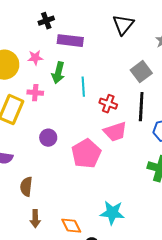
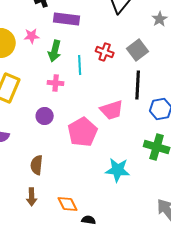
pink cross: (35, 93) -> (56, 83), moved
red cross: (108, 104) -> (105, 52), moved
brown semicircle: (26, 187) -> (37, 165), moved
cyan star: (112, 213) -> (118, 170), moved

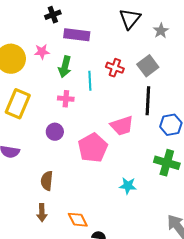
gray star: (160, 19) -> (161, 31), moved
cyan star: (118, 170) -> (128, 186), size x0.7

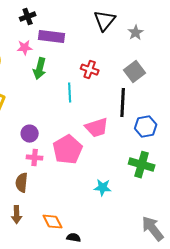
pink star: (42, 52) -> (25, 48), moved
gray square: (148, 66) -> (135, 72), moved
cyan line: (90, 81) -> (70, 93), moved
pink cross: (66, 99) -> (35, 158), moved

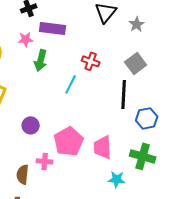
cyan line: (70, 93) -> (71, 84), turned 30
pink trapezoid: (97, 128) -> (103, 147), moved, turned 105
pink cross: (35, 158) -> (45, 161), moved
cyan star: (103, 188) -> (117, 179), moved

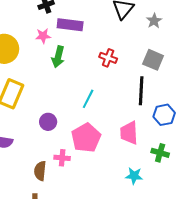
gray square: (136, 63) -> (153, 60), turned -30
cyan line: (71, 84) -> (88, 99), moved
pink trapezoid: (103, 147) -> (129, 133), moved
green cross: (143, 156) -> (160, 153), size x0.7

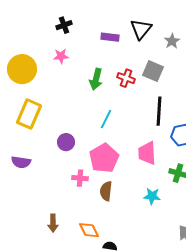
purple rectangle: (70, 25) -> (110, 37), moved, size x0.7
green arrow: (58, 57) -> (96, 79), moved
gray square: (153, 60) -> (153, 71), moved
brown semicircle: (40, 171) -> (106, 191), moved

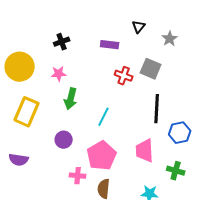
black cross: (64, 25) -> (62, 42), moved
black triangle: (141, 29) -> (139, 27), size x0.6
purple rectangle: (110, 37) -> (110, 45), moved
pink star: (61, 56) -> (59, 74), moved
green arrow: (96, 79) -> (71, 99), moved

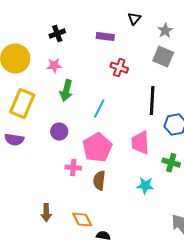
gray square: (151, 69) -> (163, 57), moved
purple semicircle: (19, 160) -> (14, 140), moved

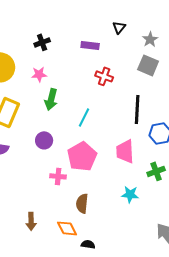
green cross: (171, 163) -> (156, 171), turned -36
brown semicircle: (99, 181) -> (82, 203), moved

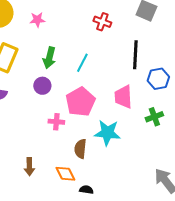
green arrow: (51, 99) -> (49, 58), moved
cyan star: (130, 194) -> (107, 133), moved, size x1.5

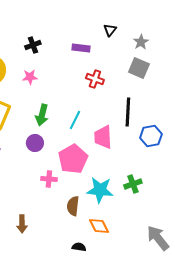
pink trapezoid: (123, 97) -> (103, 137), moved
green cross: (154, 117) -> (133, 184), moved
orange diamond: (65, 174) -> (99, 226), moved

